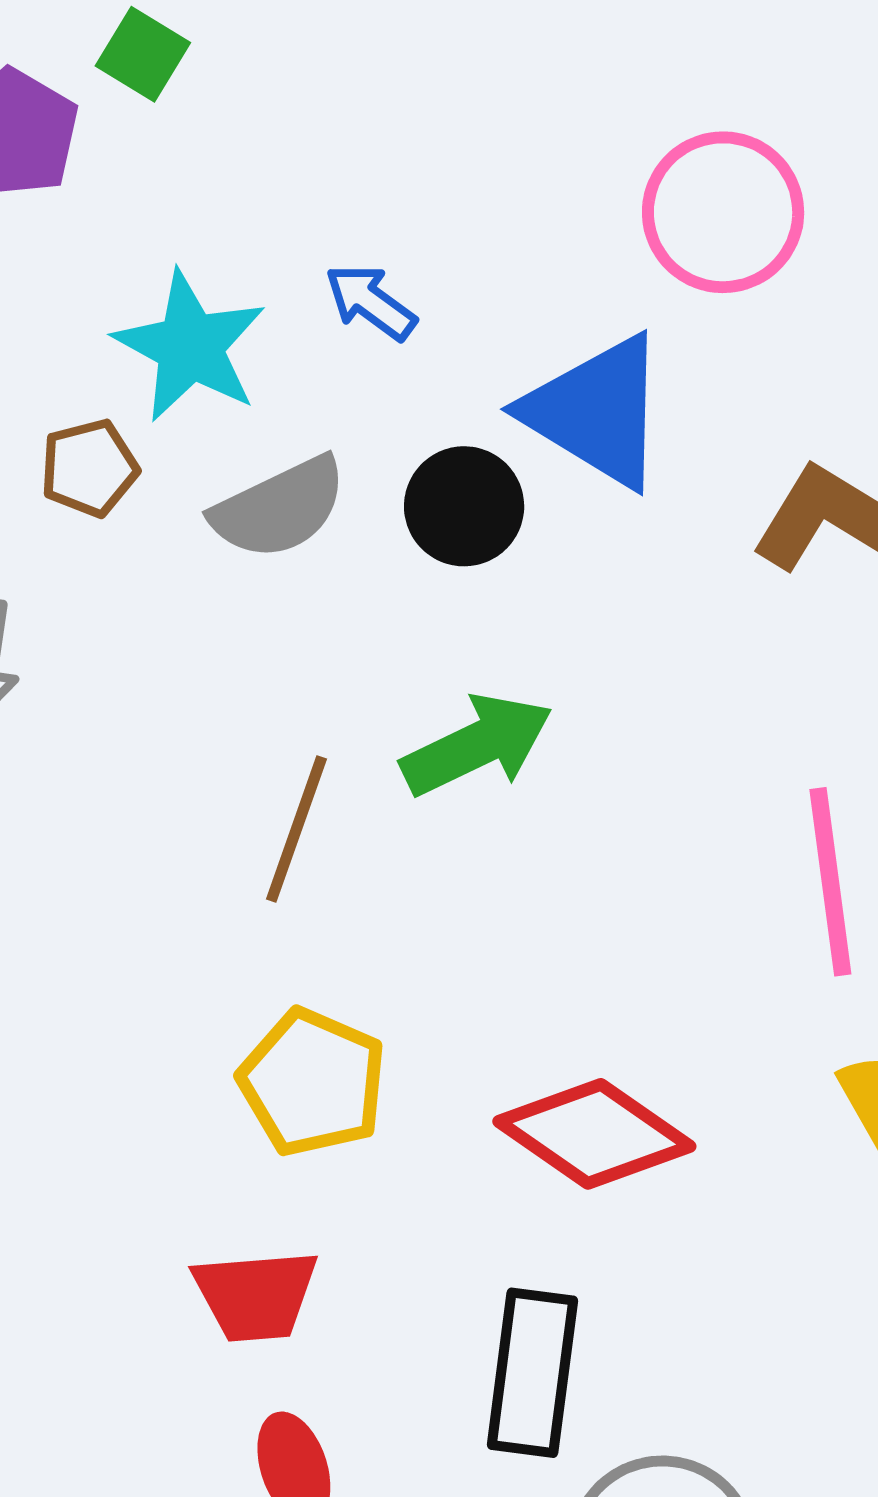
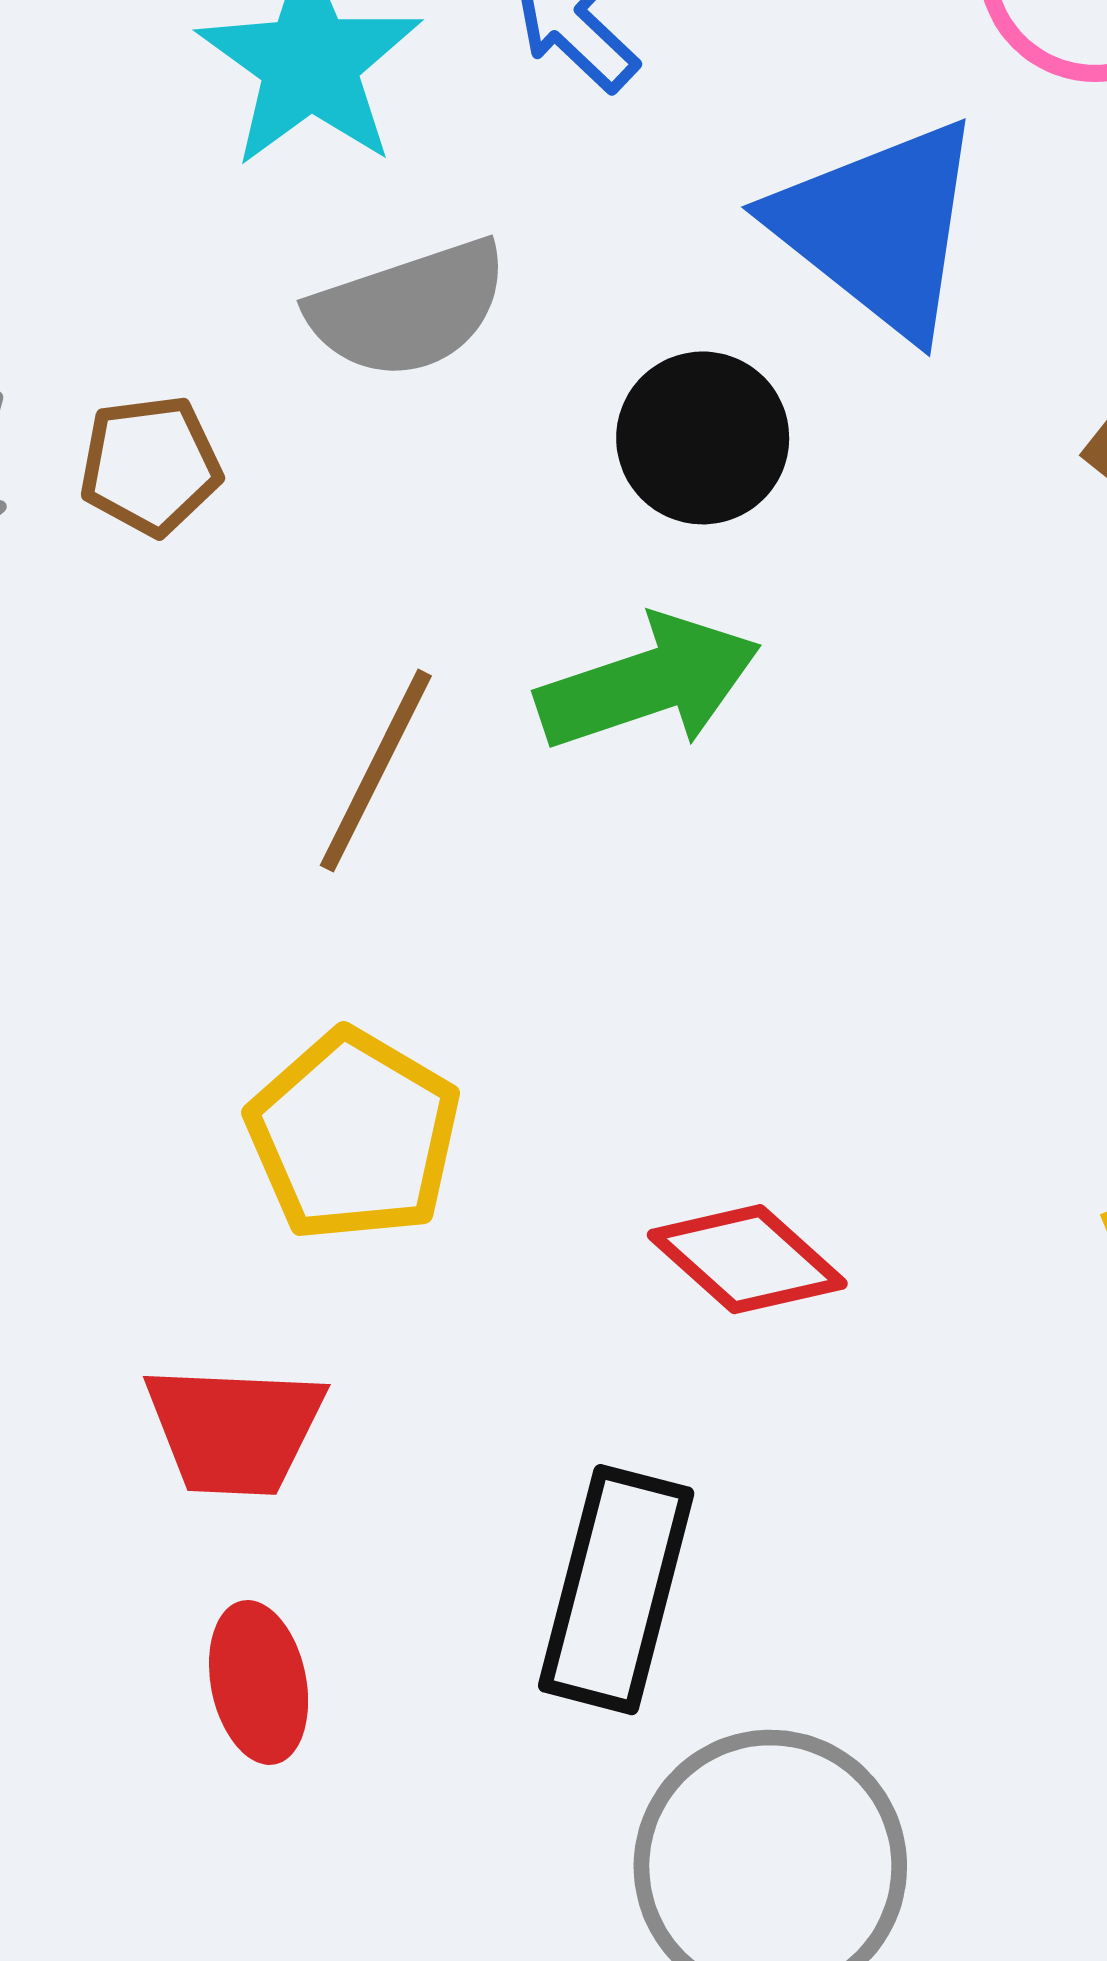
brown pentagon: (89, 468) -> (150, 465), moved
black circle: (464, 506) -> (703, 438), moved
red diamond: (594, 1134) -> (747, 1259), size x0.7

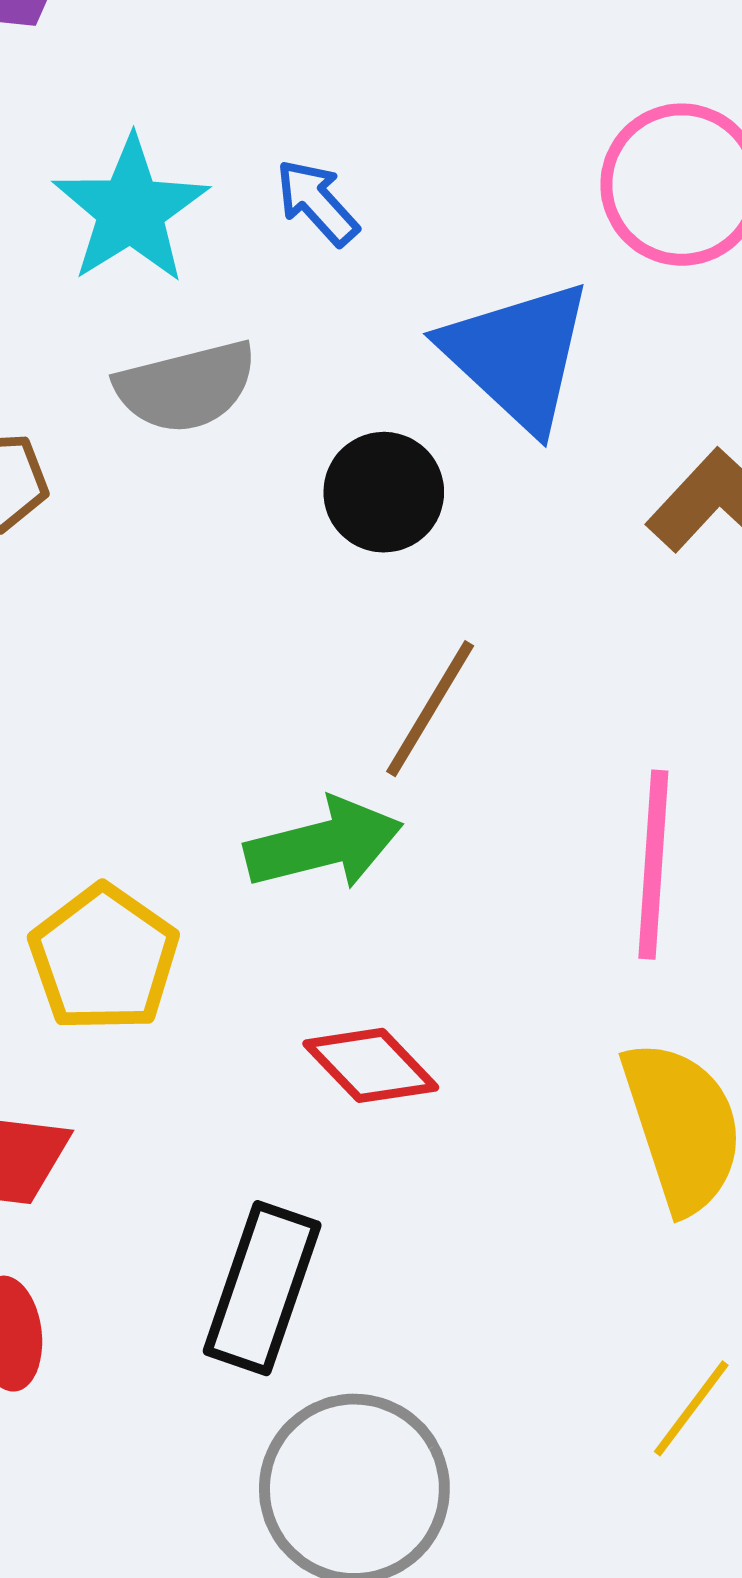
green arrow: (649, 683) -> (324, 844), moved
brown line: (376, 771) -> (430, 709), moved

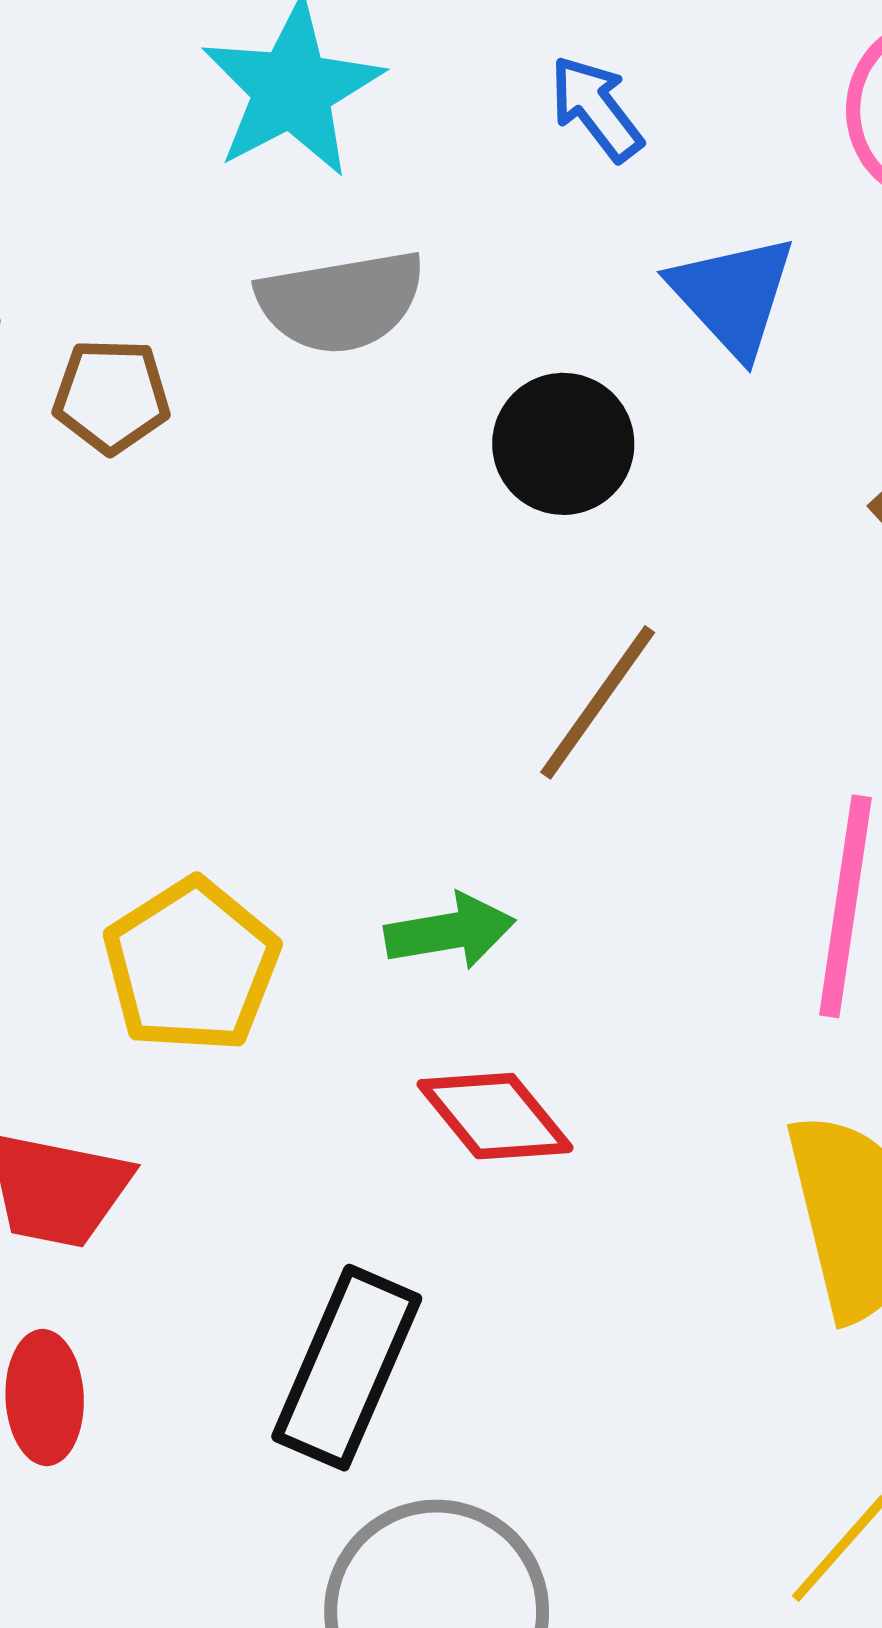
blue arrow: (317, 202) -> (596, 108), moved
blue triangle: (517, 355) -> (733, 295), size x0.7
green arrow: (324, 844) -> (450, 931), moved, size x0.7

